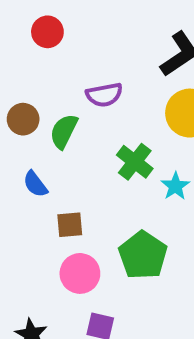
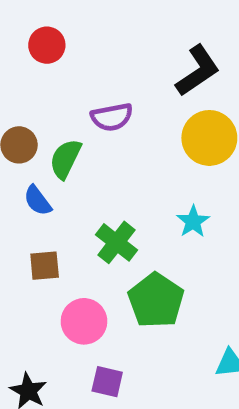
green cross: (135, 162) -> (116, 242), moved
blue semicircle: (35, 184) -> (38, 201), moved
brown square: (70, 225) -> (45, 266), moved

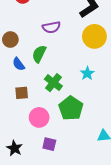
green semicircle: (65, 159) -> (39, 54), moved

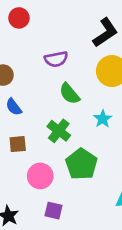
green semicircle: (39, 54) -> (69, 94), moved, turned -66

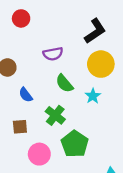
blue semicircle: (14, 107) -> (26, 95), moved
cyan star: (103, 119) -> (93, 96), moved

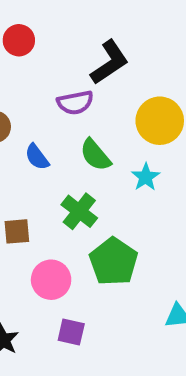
black L-shape: (95, 31) -> (109, 62), moved
blue semicircle: (26, 95) -> (37, 157), moved

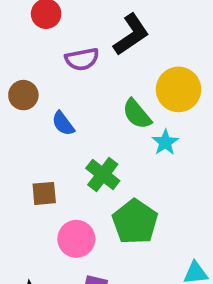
purple semicircle: (75, 103) -> (82, 59), moved
green semicircle: (95, 155) -> (137, 114), moved

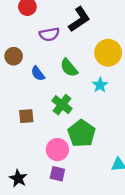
green semicircle: (137, 114) -> (69, 68), moved
pink circle: (76, 239) -> (57, 150), moved

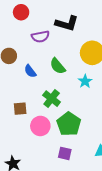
black L-shape: (79, 19) -> (67, 23), turned 50
pink circle: (57, 150) -> (40, 126), moved
purple square: (57, 174) -> (65, 153), moved

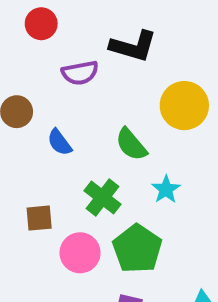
green semicircle: (58, 66) -> (131, 144), moved
cyan star: (85, 81) -> (166, 189), moved

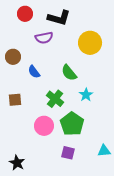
black L-shape: (133, 46) -> (59, 18), moved
yellow circle: (184, 106) -> (90, 43), moved
brown square: (39, 218) -> (15, 100), moved

